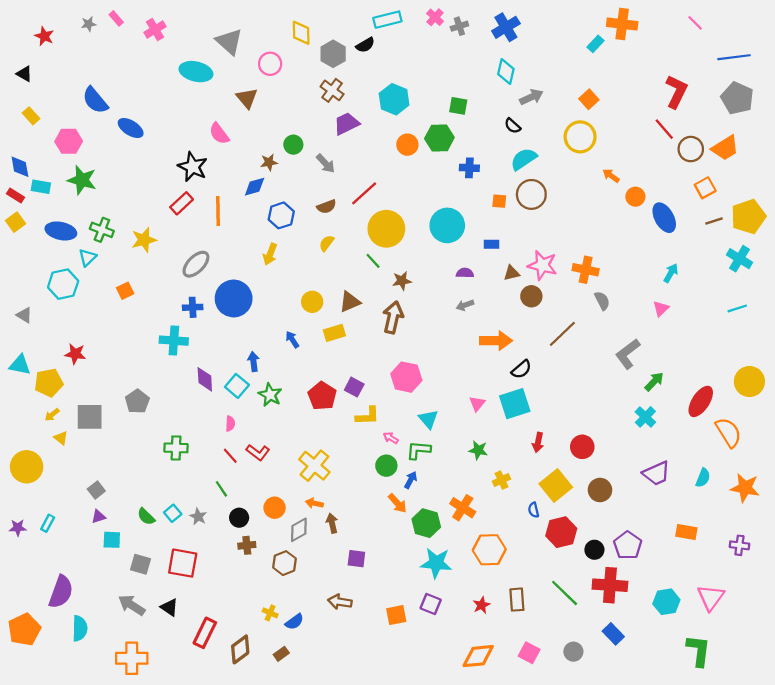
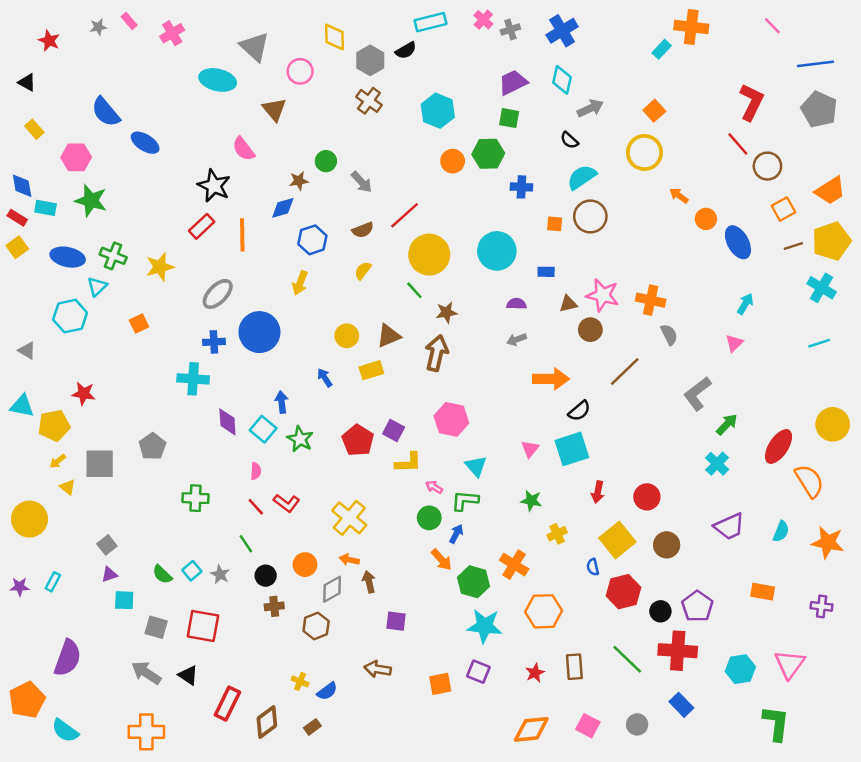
purple trapezoid: (346, 124) -> (513, 82), moved
orange trapezoid: (725, 148) -> (830, 191), moved
cyan semicircle: (80, 628) -> (65, 731), moved, turned 125

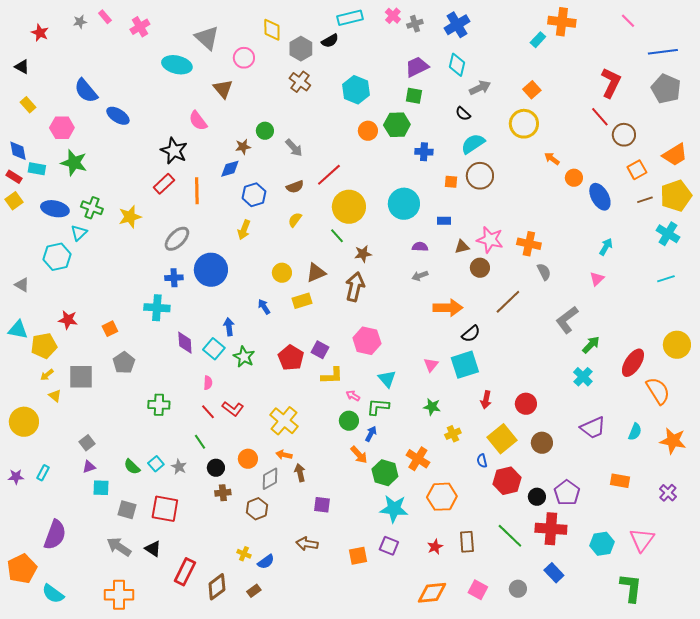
orange square: (139, 323) -> (110, 329), moved
purple cross: (822, 606) -> (668, 493), turned 36

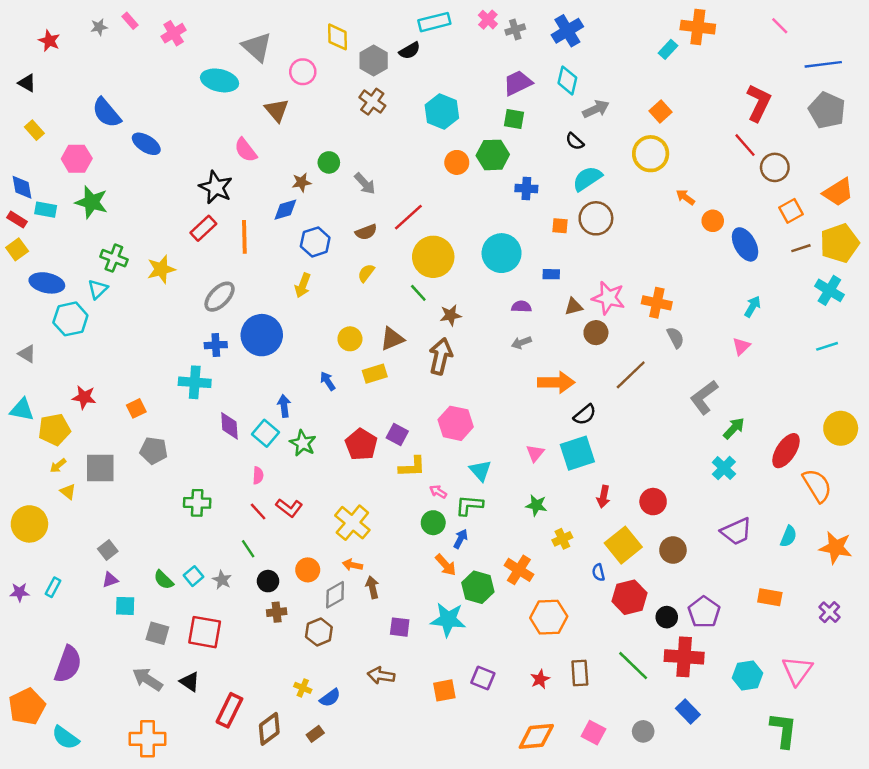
blue ellipse: (55, 209) -> (47, 283), moved
gray pentagon: (124, 363) -> (154, 451), turned -30
cyan star: (394, 509) -> (448, 620), moved

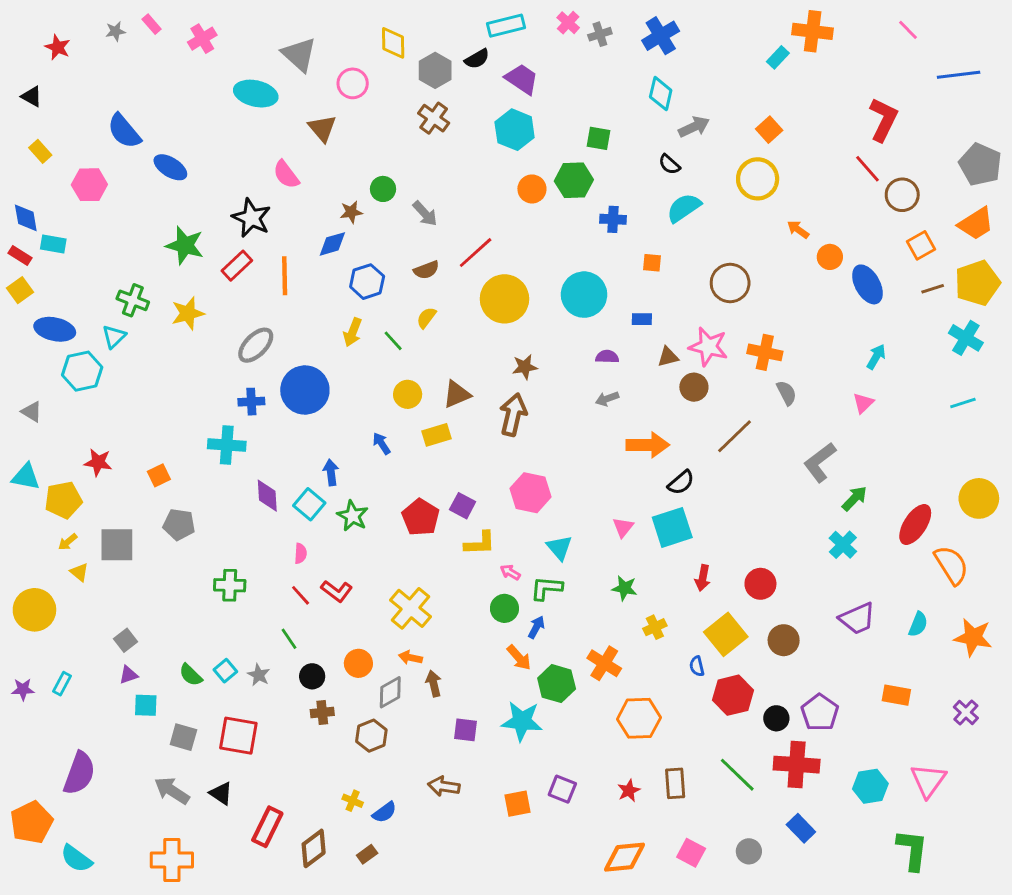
purple trapezoid: (518, 83) -> (522, 79), moved, turned 60
gray pentagon: (827, 110) -> (980, 164), moved
green star: (92, 202) -> (185, 245), moved
brown circle: (596, 218) -> (730, 283), moved
green line: (418, 293) -> (393, 341), moved

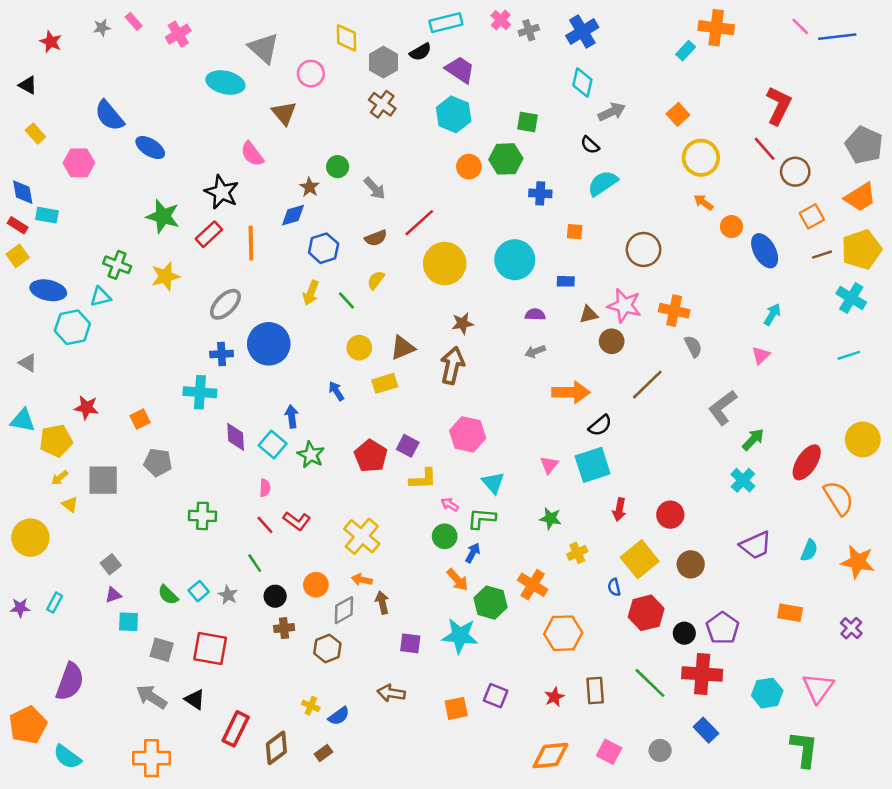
blue line: (959, 75) -> (837, 37), moved
yellow circle: (758, 179) -> (701, 158), moved
brown star: (351, 212) -> (310, 187), turned -30
cyan triangle: (114, 336) -> (100, 297), turned 30

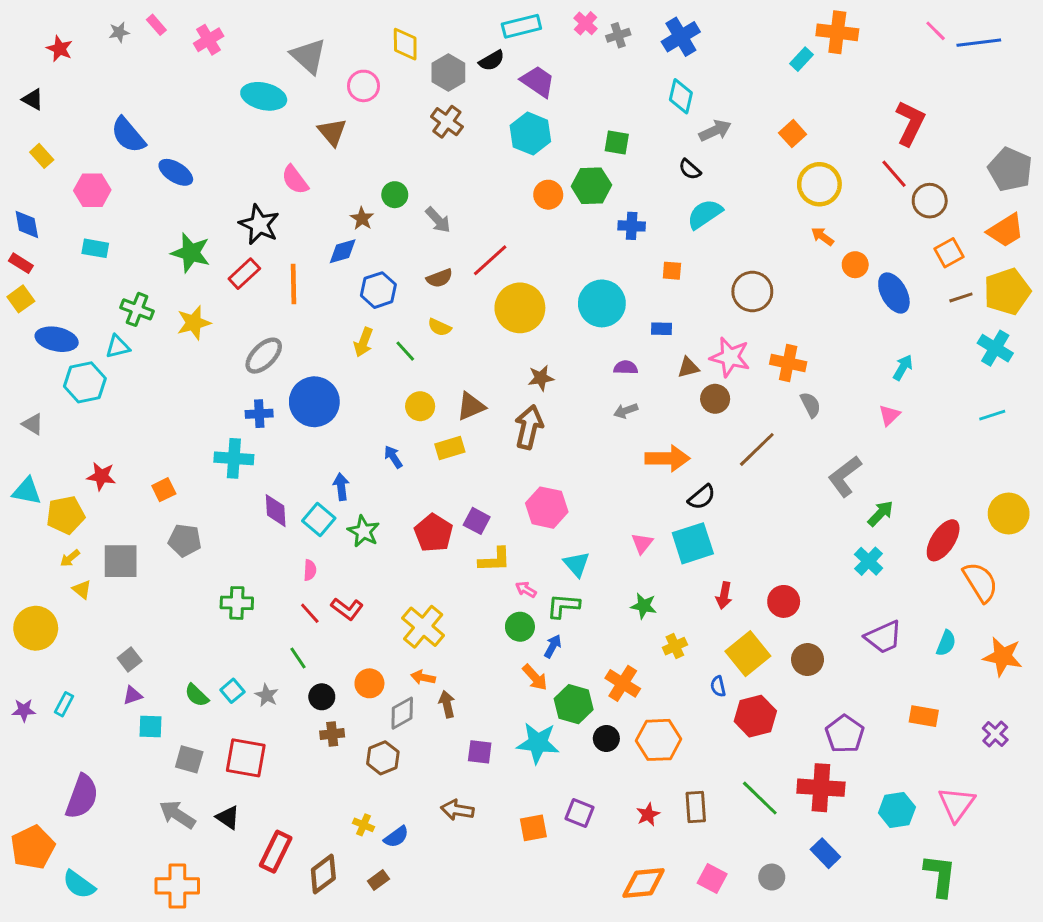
cyan rectangle: (47, 215) -> (95, 248), moved
yellow semicircle: (376, 280) -> (439, 327), turned -102
black circle: (684, 633) -> (606, 738), moved

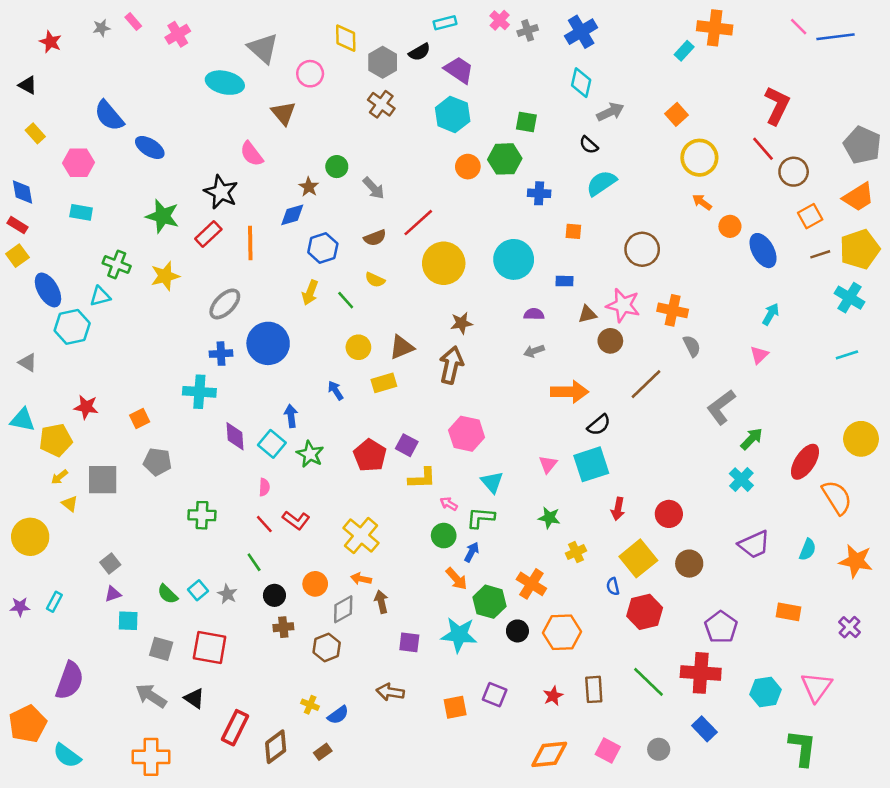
cyan rectangle: (521, 26) -> (445, 23), size x0.7
blue ellipse: (57, 339) -> (48, 290), turned 48

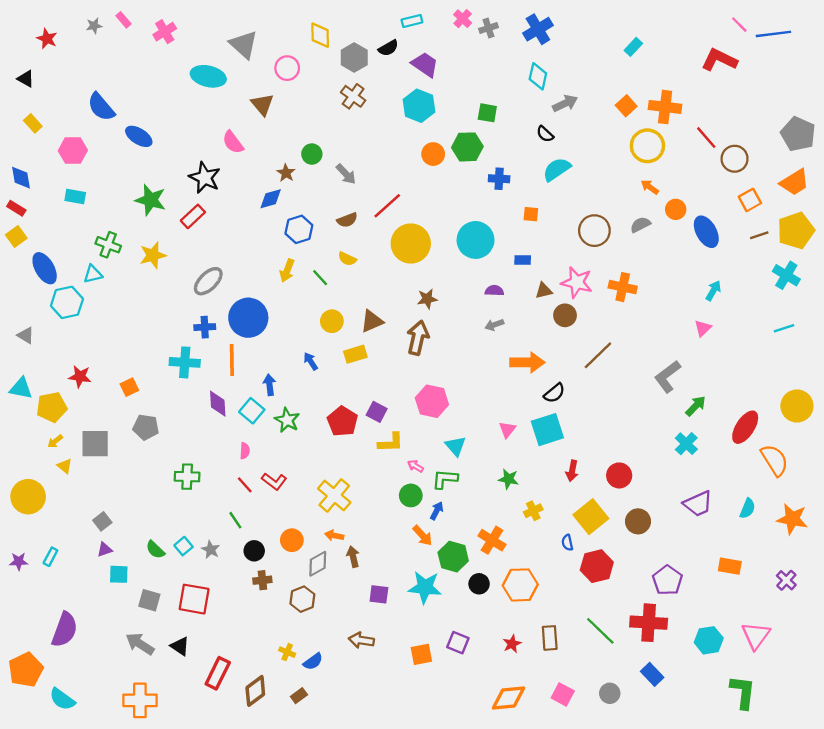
orange cross: (715, 28) -> (665, 107), moved
red L-shape: (777, 105) -> (719, 60), moved, turned -90
orange line: (250, 243) -> (232, 360), moved
gray semicircle: (692, 346) -> (640, 225), moved, turned -90

